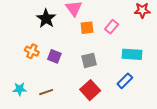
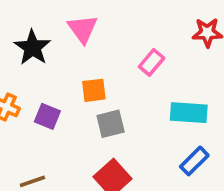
orange square: (87, 28) -> (94, 90), moved
blue rectangle: (125, 81) -> (194, 161), moved

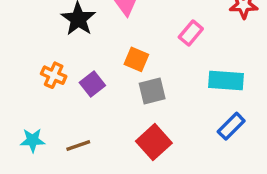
orange square: (94, 90) -> (136, 59), turned 30
purple square: (47, 116) -> (92, 84), turned 30

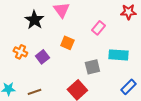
gray square: (152, 91) -> (92, 67), moved
blue rectangle: (231, 126) -> (128, 87), moved

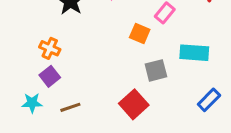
orange square: (67, 43) -> (140, 34), moved
purple square: (42, 57) -> (50, 76), moved

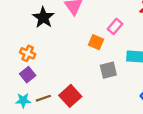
cyan star: (32, 103) -> (23, 100), moved
red square: (134, 104) -> (70, 96), moved

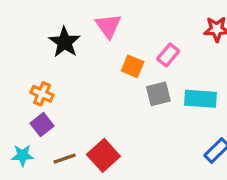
orange square: (96, 42) -> (133, 66), moved
gray square: (108, 70) -> (158, 94), moved
cyan star: (23, 100) -> (23, 155), moved

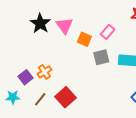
pink triangle: (108, 26) -> (64, 26), moved
orange cross: (42, 94) -> (44, 72), moved, turned 32
brown line: (65, 159) -> (40, 99), turned -32

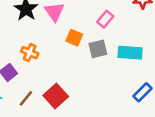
orange square: (84, 39) -> (74, 38), moved
orange cross: (44, 72) -> (30, 53), moved, turned -32

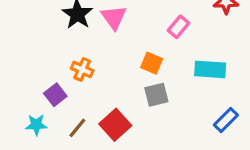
orange square: (74, 38) -> (152, 63), moved
gray square: (98, 49) -> (156, 95), moved

